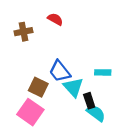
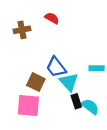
black rectangle: (89, 101) -> (76, 101), moved
pink square: (30, 112) -> (28, 105), turned -30

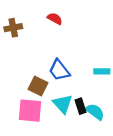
brown cross: (22, 30) -> (13, 28), moved
cyan triangle: (69, 82) -> (63, 104), moved

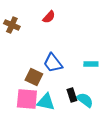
red semicircle: (55, 19) -> (49, 17), turned 104
brown cross: (13, 28) -> (12, 25), turned 35
cyan triangle: (63, 104) -> (46, 102), moved, turned -36

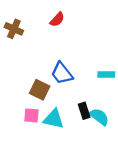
pink square: (27, 99) -> (31, 115), size x0.6

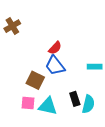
red semicircle: (57, 20) -> (55, 48), moved
brown cross: (14, 29) -> (12, 26), turned 35
cyan semicircle: (99, 117) -> (88, 104), turned 66

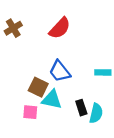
red semicircle: (55, 48) -> (60, 28), moved, size x1.5
cyan triangle: (48, 106) -> (52, 100), moved

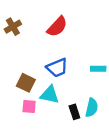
blue trapezoid: (60, 71) -> (57, 68), turned -75
brown square: (38, 87) -> (26, 83), moved
black rectangle: (81, 108) -> (74, 112), moved

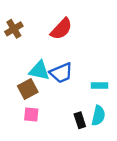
cyan rectangle: (98, 69) -> (99, 86), moved
brown square: (26, 83) -> (28, 89), turned 36
cyan triangle: (50, 95) -> (39, 70), moved

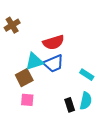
red semicircle: (61, 29) -> (53, 42), moved, turned 30
cyan triangle: (39, 70) -> (34, 62), turned -30
cyan rectangle: (99, 86) -> (87, 75), turned 32

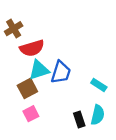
red semicircle: (53, 42) -> (32, 48), moved
blue trapezoid: (53, 64) -> (61, 72), turned -50
pink square: (27, 100) -> (31, 114), turned -32

